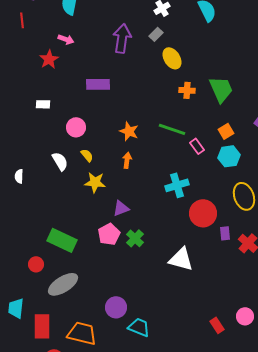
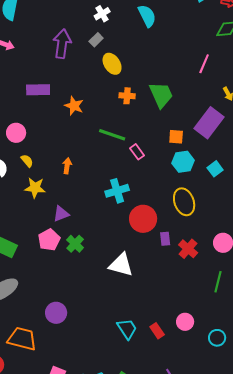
orange star: (129, 131) -> (74, 106), moved
orange square: (226, 131) -> (176, 137), moved, turned 35
cyan hexagon: (229, 156) -> (183, 162), moved
cyan trapezoid: (139, 327) -> (127, 329), moved, turned 35

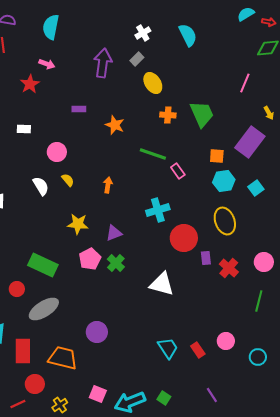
purple rectangle: (38, 90) -> (79, 109), size x0.6
yellow star: (35, 188) -> (78, 224), moved
purple triangle: (61, 214) -> (114, 233), moved

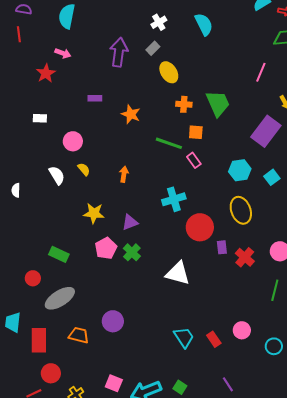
orange square: (217, 156) -> (196, 132), moved
green rectangle: (43, 265) -> (59, 254), size x0.7
orange trapezoid: (63, 358) -> (79, 335), moved, size x0.7

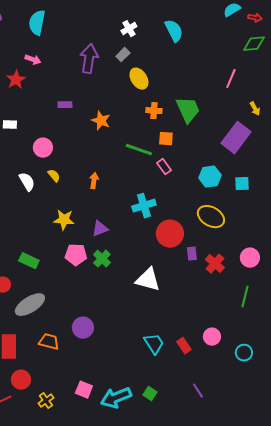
cyan square: (272, 177) -> (242, 184), turned 35
yellow ellipse: (241, 210) -> (211, 217), turned -40
pink pentagon: (106, 248) -> (76, 255), turned 30

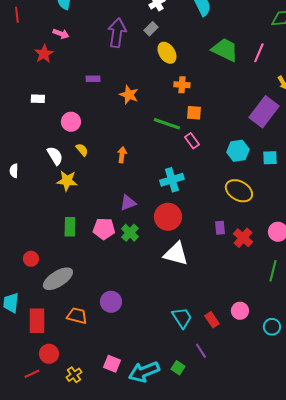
green trapezoid: (188, 110) -> (225, 50), moved, turned -40
yellow star: (64, 220) -> (67, 181), moved
red circle: (170, 234) -> (168, 217), moved
green rectangle: (29, 261) -> (70, 227), moved, turned 66
purple line: (198, 391) -> (201, 351), moved

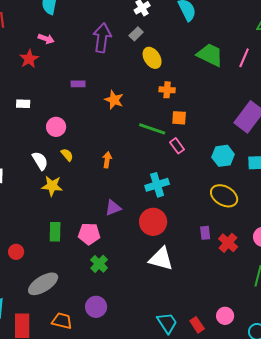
green cross: (130, 233) -> (99, 264), moved
red circle: (31, 259) -> (16, 252), moved

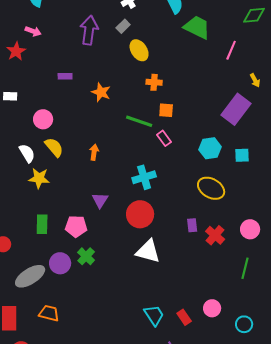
green trapezoid: (210, 55) -> (197, 27), moved
yellow semicircle: (67, 155) -> (54, 147), size x1.5
purple triangle: (113, 208) -> (100, 200), turned -36
purple circle: (96, 307) -> (60, 263), moved

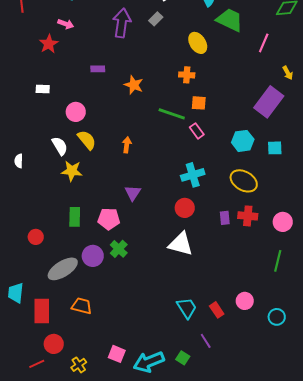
yellow ellipse: (139, 50) -> (198, 43), moved
cyan cross: (144, 177) -> (193, 175), moved
red circle: (140, 214) -> (185, 208), moved, size x0.7
red cross: (215, 235) -> (248, 216), moved, turned -36

